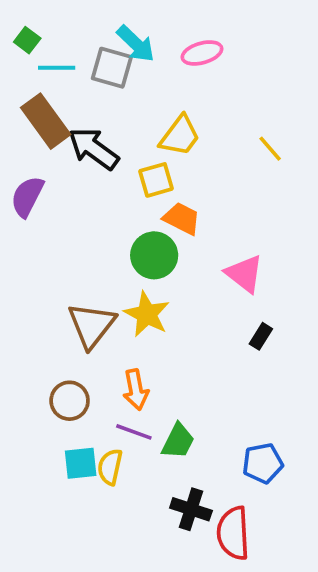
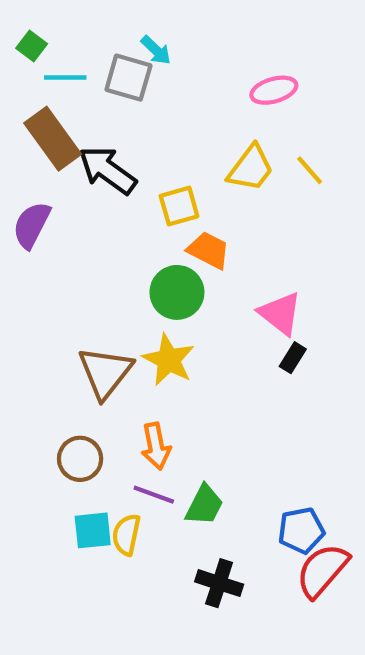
cyan arrow: (136, 44) -> (156, 50), size x0.7
pink ellipse: (202, 53) -> (274, 90), moved
yellow trapezoid: (180, 136) -> (251, 168), moved
black rectangle: (261, 336) -> (293, 358), moved
red semicircle: (233, 533) -> (322, 570), moved, turned 44

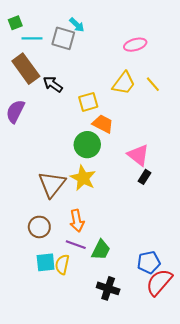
green square: (32, 46) -> (15, 23), turned 32
black arrow: (107, 170) -> (53, 84), size x0.7

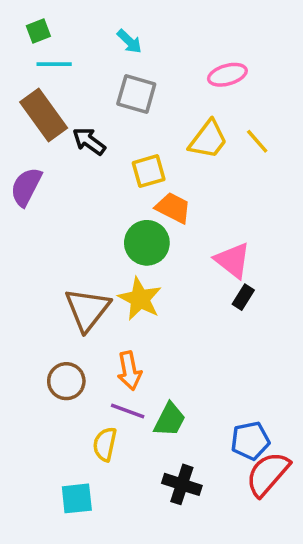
green square: (15, 23) -> (38, 31), moved
gray square: (63, 38) -> (136, 94), moved
cyan square: (46, 262) -> (77, 498), moved

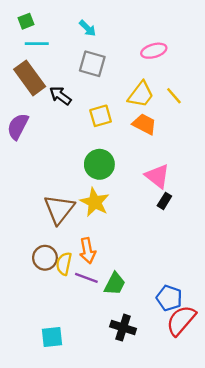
orange trapezoid: (173, 208) -> (144, 124), moved
blue pentagon: (250, 441) -> (169, 298), turned 30
yellow semicircle: (105, 444) -> (64, 264), moved

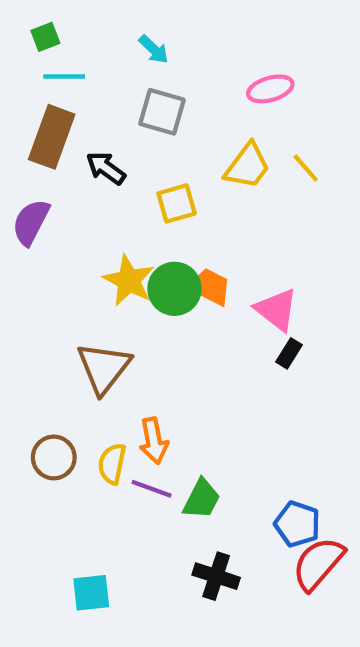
brown rectangle: (30, 78) -> (52, 137), turned 56
orange trapezoid: (144, 124) -> (210, 287), moved
yellow star: (95, 202) -> (129, 280), moved
brown circle: (45, 258) -> (54, 457), moved

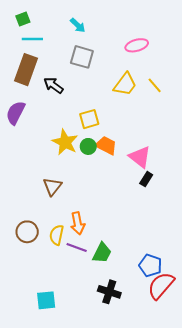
yellow square: (177, 203) -> (89, 119), moved
green circle: (175, 289) -> (88, 146), size x0.6
brown triangle: (104, 368) -> (52, 186), size x0.7

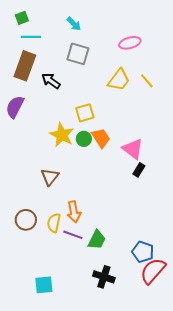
orange trapezoid: (106, 145) -> (101, 138), turned 30

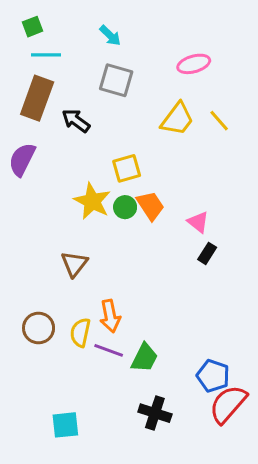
pink triangle: (133, 149) -> (198, 222), size x0.7

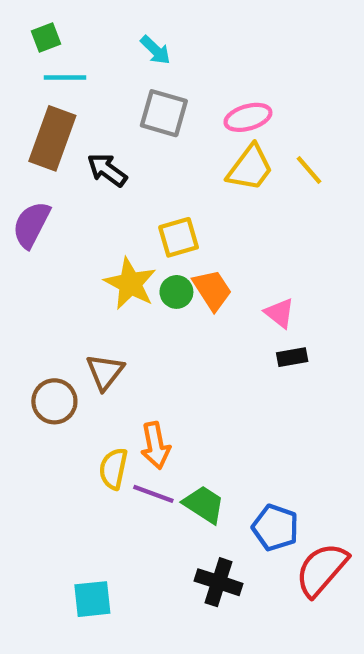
pink ellipse: (194, 64) -> (248, 117), moved
black rectangle: (207, 253) -> (292, 357), turned 48
brown circle: (39, 328) -> (54, 401), moved
green trapezoid: (144, 358) -> (204, 504), turned -84
blue pentagon: (213, 376) -> (275, 528), moved

